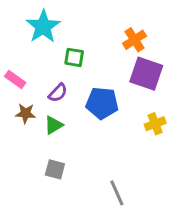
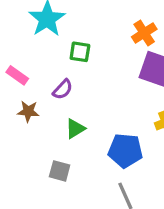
blue pentagon: (102, 103) -> (125, 151), moved
green triangle: (53, 125) -> (75, 129), moved

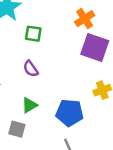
purple semicircle: (63, 89) -> (31, 69), moved, turned 102
green triangle: (75, 129) -> (29, 105), moved

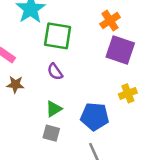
green square: (33, 34) -> (58, 36), size x1.6
gray square: (17, 129) -> (51, 133), moved

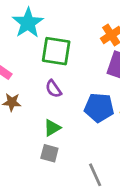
blue pentagon: (95, 116) -> (99, 108), moved

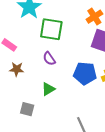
gray square: (49, 153) -> (27, 109), moved

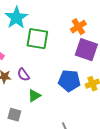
purple semicircle: (49, 59) -> (23, 75), moved

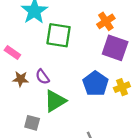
blue pentagon: (69, 81) -> (95, 84), turned 30
green triangle: (34, 96) -> (55, 101), size x1.5

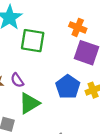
orange cross: (106, 21) -> (78, 27), turned -35

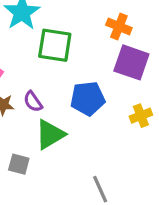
blue pentagon: (68, 87) -> (88, 98), moved, turned 30

